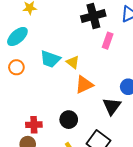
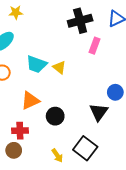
orange triangle: (84, 85) -> (30, 101), moved
black circle: (69, 120) -> (55, 116), moved

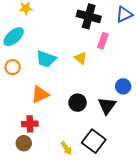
black cross: (80, 21) -> (89, 16), turned 30
yellow triangle: (59, 67) -> (81, 58), moved
black circle: (55, 116) -> (78, 103), moved

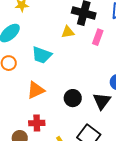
yellow triangle: (81, 58) -> (68, 32), moved, turned -48
red cross: (30, 124) -> (37, 123), moved

